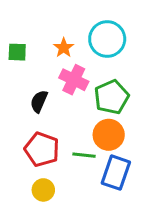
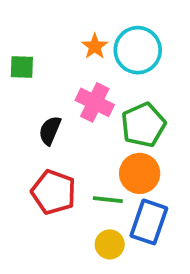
orange star: (64, 48) -> (95, 46), moved
yellow circle: (43, 190) -> (110, 244), moved

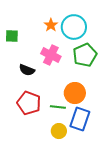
green pentagon: (143, 125) -> (85, 55), moved
black semicircle: (50, 130) -> (27, 70), turned -91

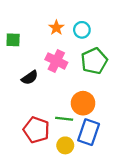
cyan circle: (74, 27) -> (82, 30), size x0.6
black semicircle: (27, 70) -> (30, 78), turned -56
red pentagon: (29, 103) -> (36, 130), moved

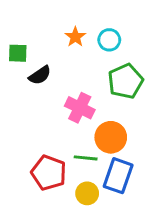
pink cross: (56, 61) -> (80, 108), moved
black semicircle: (30, 78) -> (40, 75), moved

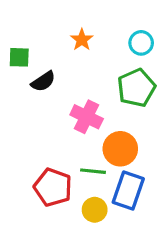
cyan circle: (109, 40) -> (141, 43), moved

